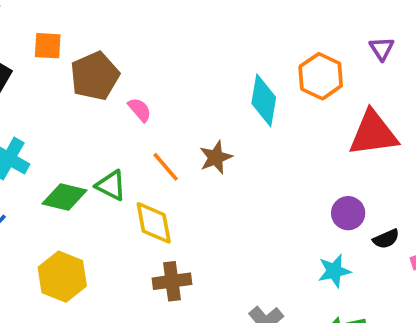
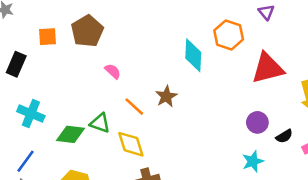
brown pentagon: (95, 76) -> (87, 31), moved

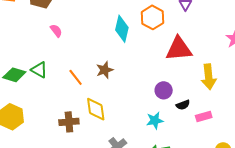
brown star: (166, 96) -> (105, 70), moved
orange line: (134, 107) -> (76, 77), moved
yellow diamond: (131, 144) -> (96, 109), moved

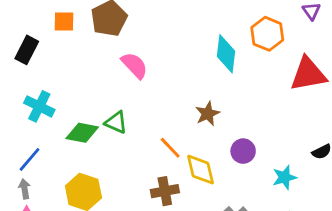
pink semicircle: (56, 31) -> (134, 65), size x1.5
orange line: (76, 77) -> (170, 148), moved
purple circle: (164, 90) -> (243, 151), moved

